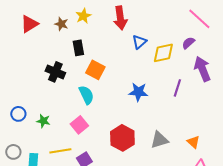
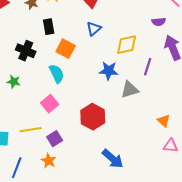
blue triangle: (139, 42) -> (94, 29), moved
purple semicircle: (188, 43) -> (159, 22), turned -144
yellow diamond: (163, 53) -> (127, 45), moved
green star: (43, 121) -> (14, 82), moved
gray triangle: (159, 140) -> (130, 90), moved

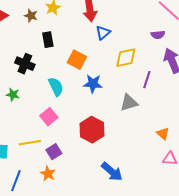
blue triangle: (94, 29) -> (103, 33), moved
orange square: (66, 49) -> (77, 60), moved
blue star: (109, 71) -> (93, 84), moved

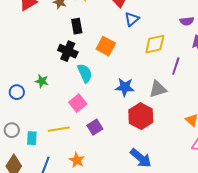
black cross: (25, 64) -> (68, 51), moved
blue star: (93, 84) -> (125, 87), moved
red hexagon: (92, 130) -> (141, 116), moved
purple square: (54, 152) -> (95, 127), moved

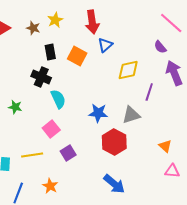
purple semicircle: (187, 21) -> (160, 47), turned 56
orange square: (106, 46) -> (77, 56), moved

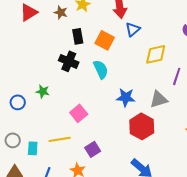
cyan semicircle: (58, 99) -> (101, 69), moved
purple square: (68, 153) -> (93, 149), moved

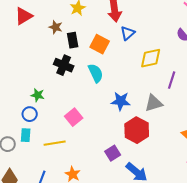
brown star: (61, 12) -> (56, 27), moved
blue circle: (18, 102) -> (30, 114), moved
cyan rectangle: (33, 148) -> (26, 135), moved
purple square: (93, 149) -> (113, 153), moved

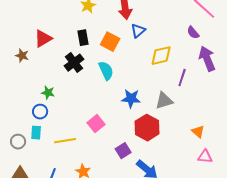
red triangle: (24, 16) -> (43, 39), moved
brown star: (56, 27) -> (22, 56), moved
black cross: (64, 65) -> (74, 63), turned 30
pink square: (74, 117) -> (96, 124), moved

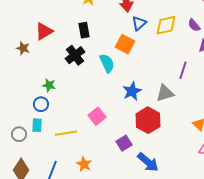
orange square: (110, 42) -> (125, 44), moved
yellow diamond: (161, 56) -> (166, 25), moved
blue star: (131, 99) -> (132, 91), turned -30

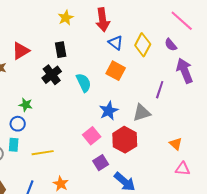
blue triangle: (139, 23) -> (116, 43), turned -42
yellow diamond: (166, 25) -> (143, 45), turned -50
orange square: (125, 44) -> (116, 71), moved
pink square: (97, 116) -> (92, 136), moved

